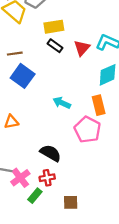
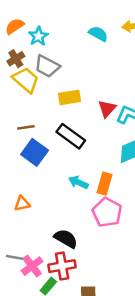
black rectangle: (55, 46) -> (71, 136), moved, size x1.6
red triangle: (82, 48) -> (107, 109), moved
orange rectangle: (99, 105) -> (105, 184), moved, turned 30
red cross: (47, 178) -> (62, 266), size x1.5

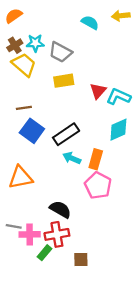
cyan star: (38, 36) -> (35, 43), moved, turned 30
gray trapezoid: (47, 66) -> (60, 52), moved
black rectangle: (71, 136) -> (66, 134), moved, turned -70
orange triangle: (22, 204) -> (21, 177), size x1.6
pink cross: (32, 266) -> (30, 234), turned 36

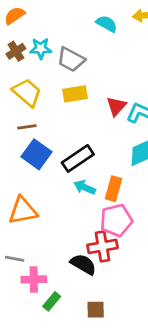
yellow trapezoid: (24, 65) -> (27, 92), moved
pink pentagon: (98, 185) -> (116, 220), turned 30
black semicircle: (60, 209) -> (83, 264), moved
gray line: (14, 226) -> (15, 259), moved
red cross: (57, 234) -> (103, 246), moved

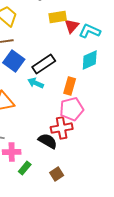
yellow rectangle: (75, 94) -> (58, 17), moved
cyan arrow: (85, 187) -> (36, 83), moved
brown square: (96, 310) -> (57, 174), turned -32

